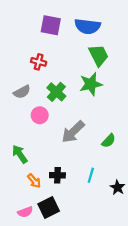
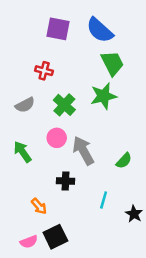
blue semicircle: (87, 26) -> (100, 30), turned 35
pink circle: (40, 115) -> (57, 138), moved
gray arrow: (73, 132) -> (83, 151), turned 105
green arrow: (20, 154) -> (22, 152), moved
black cross: (57, 175) -> (66, 181), moved

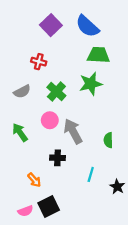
purple square: (58, 29) -> (51, 25), turned 35
green trapezoid: (112, 63) -> (98, 55), turned -60
green semicircle: (124, 161) -> (108, 140), turned 136

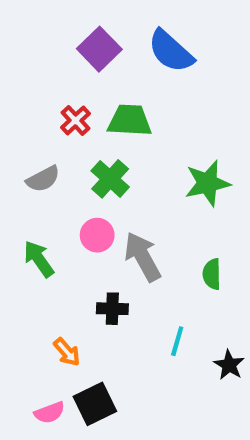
green trapezoid: (98, 55) -> (130, 120), moved
red cross: (39, 62) -> (76, 120), turned 32
green star: (91, 84) -> (207, 183), moved

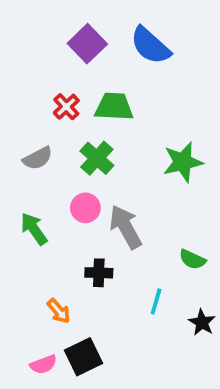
green semicircle: (212, 274) -> (192, 259), moved, turned -64

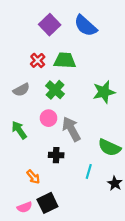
green semicircle: (192, 259) -> (109, 147), size x1.5

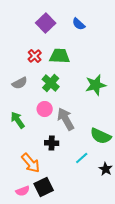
blue semicircle: (85, 26) -> (79, 24), size x0.6
cyan line: (89, 171) -> (82, 158), turned 32
orange arrow: (33, 177) -> (31, 163), size x1.5

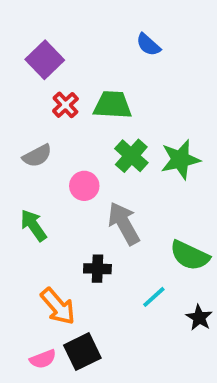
purple square: (46, 23) -> (45, 60), moved
green cross: (51, 83) -> (131, 156), moved
pink circle: (45, 109) -> (84, 186), moved

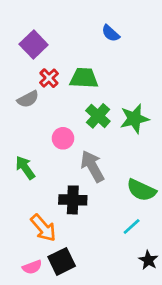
gray semicircle: (37, 156) -> (28, 99), moved
black cross: (97, 269) -> (73, 200), size x1.4
cyan line: (154, 297) -> (132, 226), moved
black star: (199, 318) -> (148, 260), moved

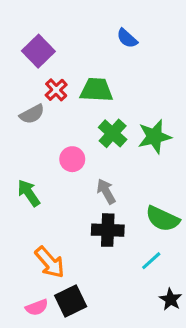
gray arrow: (92, 166) -> (106, 191), size x0.7
black cross: (73, 200) -> (108, 230), moved

